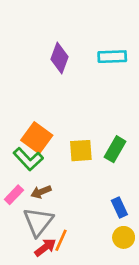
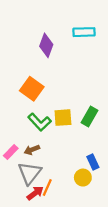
cyan rectangle: (112, 57) -> (84, 32), moved
orange square: (37, 138) -> (32, 89), moved
green L-shape: (28, 159) -> (40, 122), moved
yellow circle: (124, 237) -> (83, 178), moved

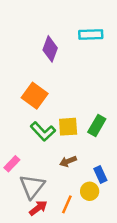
brown arrow: (32, 150) -> (68, 161), moved
orange line: (47, 188) -> (67, 204), moved

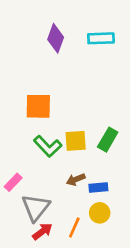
purple diamond: (50, 49) -> (56, 38), moved
orange square: (35, 96) -> (38, 106), turned -35
blue rectangle: (100, 175) -> (98, 188), moved, turned -70

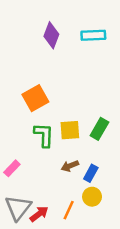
orange square: (38, 106) -> (35, 98), turned -30
green L-shape: (48, 146) -> (44, 135), turned -135
blue rectangle: (98, 188) -> (91, 173), turned -56
gray triangle: (36, 208) -> (18, 208), moved

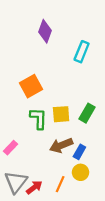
cyan rectangle: (93, 35) -> (82, 52), moved, turned -66
brown arrow: (70, 166) -> (61, 145), size x1.5

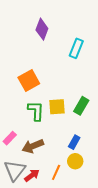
brown arrow: (61, 145) -> (33, 146), moved

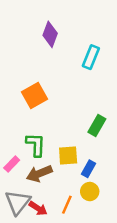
yellow square: (57, 107) -> (68, 156), moved
green L-shape: (36, 111) -> (36, 145), moved
red arrow: (32, 175) -> (38, 208), turned 70

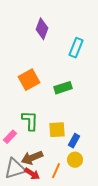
green rectangle: (97, 126) -> (63, 88), moved, turned 42
brown arrow: (39, 174) -> (32, 158), moved
gray triangle: (18, 202) -> (15, 169), turned 35

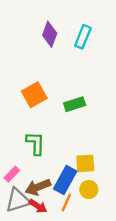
cyan rectangle: (76, 48) -> (83, 37), moved
yellow square: (57, 130) -> (85, 163), moved
pink rectangle: (10, 137) -> (12, 174), moved
blue rectangle: (74, 141) -> (65, 180), moved, size x1.6

